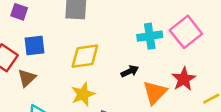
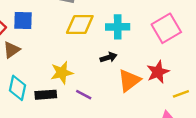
cyan cross: (150, 36) -> (118, 27), moved
yellow diamond: (85, 56) -> (80, 25), moved

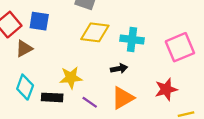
orange triangle: (129, 81) -> (123, 98), moved

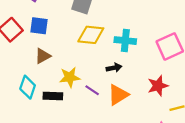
brown triangle: (24, 49) -> (43, 56), moved
purple line: (90, 102) -> (92, 90), moved

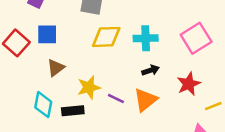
black arrow: (114, 68) -> (150, 70), moved

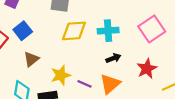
blue square: (47, 34) -> (23, 31), turned -36

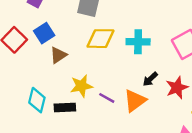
black arrow: (113, 58) -> (150, 79), moved, turned 152
brown triangle: (31, 59) -> (58, 55), moved

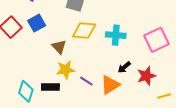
brown triangle: (58, 55) -> (59, 47), moved, turned -42
cyan diamond: (37, 100) -> (26, 91), moved

